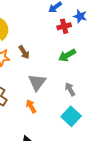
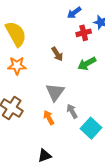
brown arrow: (24, 52) -> (57, 54), moved
gray arrow: (70, 89) -> (72, 111), moved

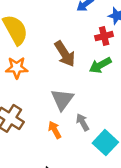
red cross: (84, 33) -> (104, 36), moved
brown arrow: (57, 54) -> (65, 54), size x1.5

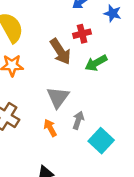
red cross: (104, 36) -> (82, 34), moved
gray arrow: (83, 122) -> (78, 120), turned 48

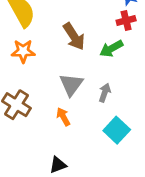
red cross: (82, 34) -> (126, 20), moved
gray arrow: (78, 120) -> (105, 93), moved

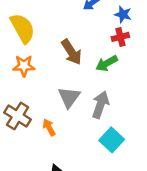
gray arrow: (105, 93) -> (100, 105), size x1.5
orange arrow: (63, 117) -> (49, 127), moved

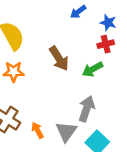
gray triangle: (69, 97) -> (66, 131), moved

